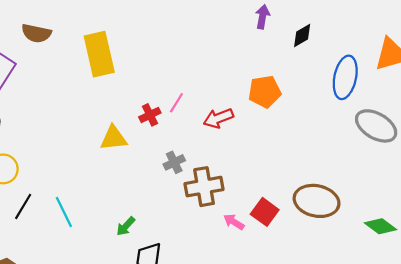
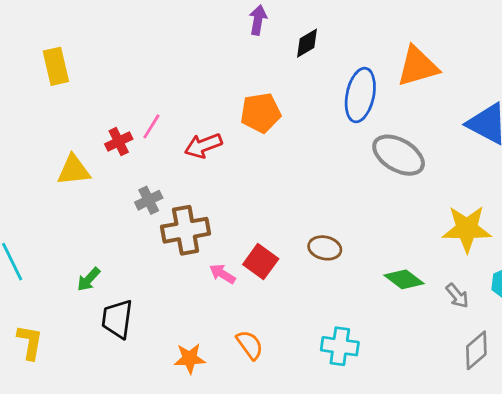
yellow rectangle: (99, 54) -> (56, 66), size x0.7
brown ellipse: (317, 201) -> (325, 248), size x0.6

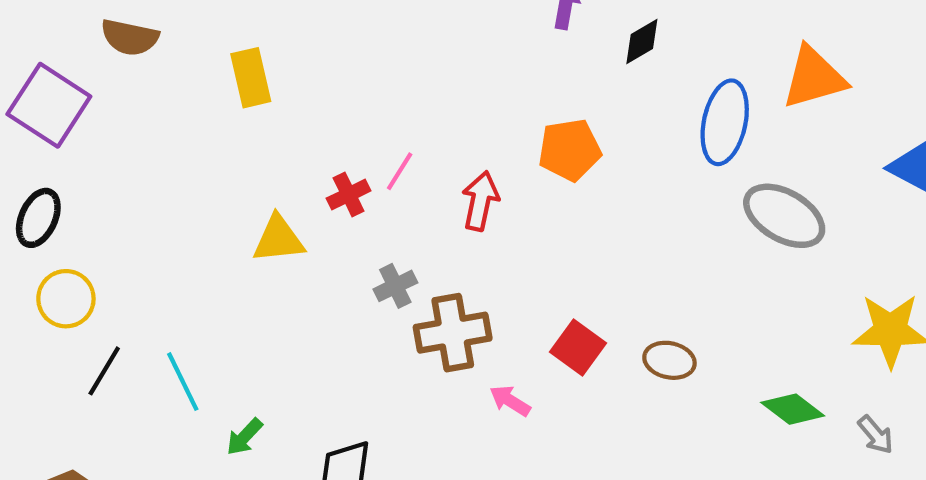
red arrow: (203, 146) -> (480, 201), turned 123
red square: (261, 262) -> (578, 348), moved
green arrow: (89, 279) -> (244, 437), moved

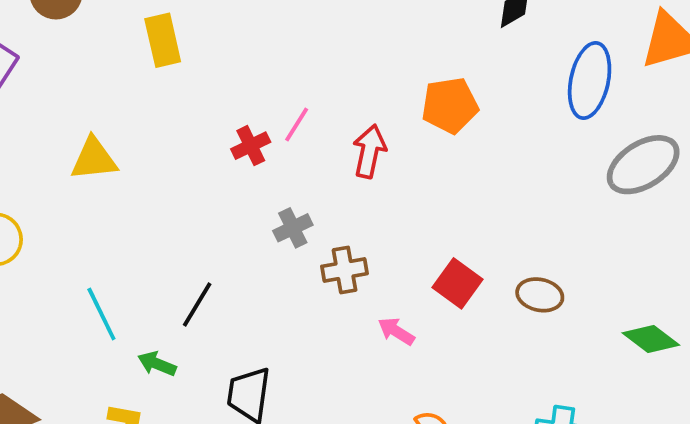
gray ellipse: (784, 216) -> (643, 165), turned -62
yellow triangle: (278, 239) -> (94, 159), moved
brown cross: (453, 333) -> (345, 270), size x0.7
black line: (104, 371) -> (197, 304), moved
green arrow: (244, 437) -> (157, 364), turned 69

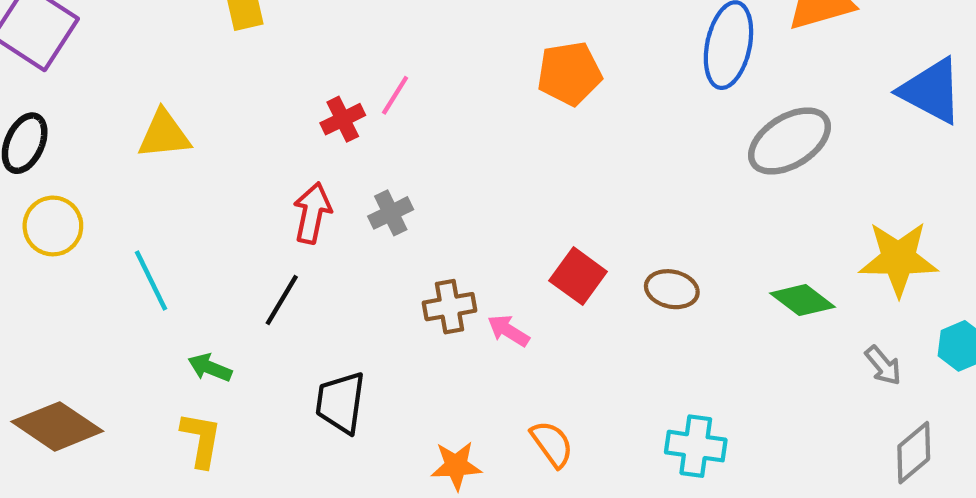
red arrow: (369, 151) -> (312, 213), moved
brown cross: (345, 270) -> (450, 307), moved
cyan line: (101, 314) -> (151, 280), moved
green diamond: (651, 339) -> (803, 300), moved
green arrow: (157, 364) -> (210, 368), moved

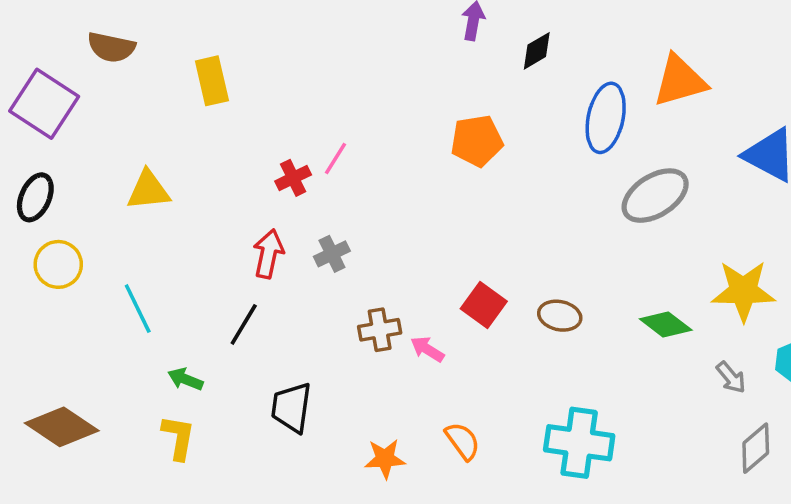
cyan cross: (696, 446) -> (579, 443), size x1.4

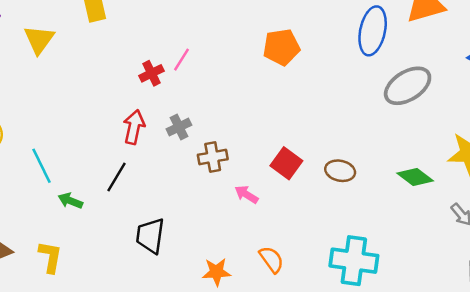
yellow triangle: (148, 190) -> (39, 40), moved, turned -48
brown cross: (380, 330) -> (213, 157), moved
green arrow: (185, 379) -> (70, 201), moved
yellow L-shape: (178, 437) -> (50, 257), moved

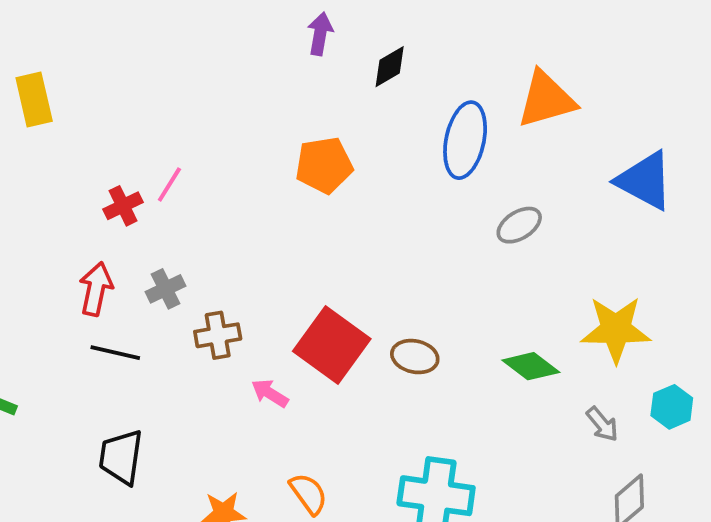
gray ellipse: (408, 86) -> (519, 225), size x0.6
red square: (286, 163) -> (332, 345), size x1.5
black line: (117, 177) -> (115, 353), moved, turned 72

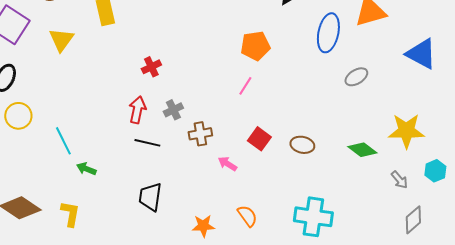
pink line: (169, 185) -> (245, 86), moved
red square: (332, 345) -> (259, 139), size x0.6

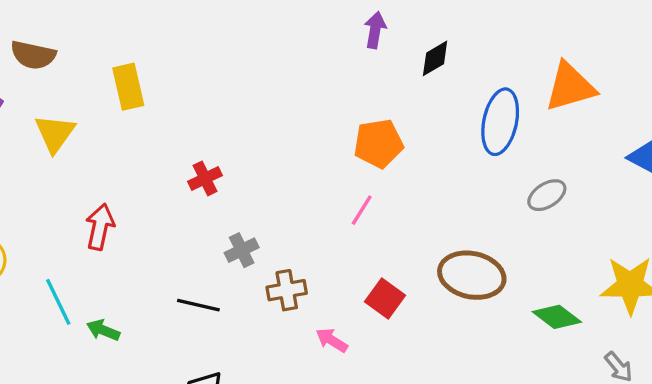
red arrow: (137, 110) -> (100, 227), moved
brown ellipse: (302, 145) -> (472, 275), moved, size x1.6
green arrow: (86, 169) -> (103, 330), moved

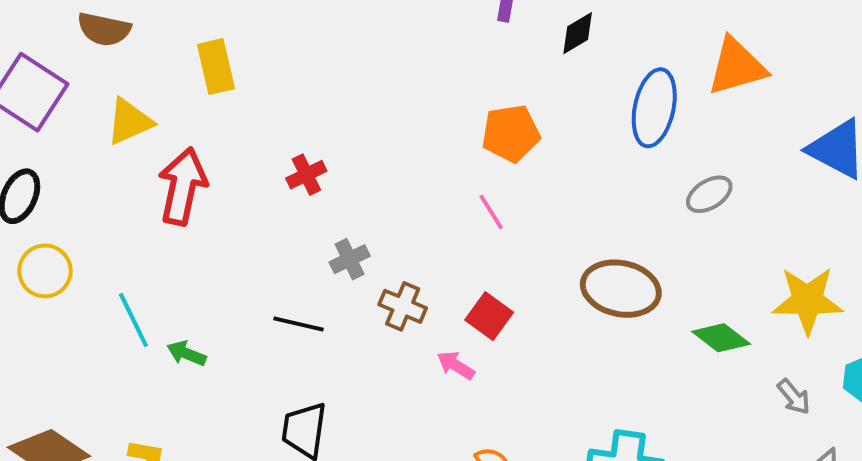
yellow triangle: (55, 133) -> (129, 122), turned 30
pink line: (362, 210) -> (491, 212), turned -64
red arrow: (100, 227) -> (183, 186), moved, size x1.4
brown cross: (287, 290) -> (403, 306), turned 33
red square: (385, 299) -> (489, 316), moved

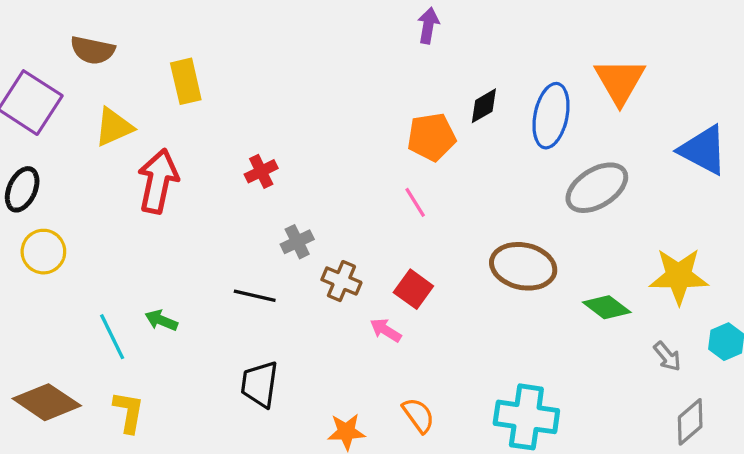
black diamond: (578, 33) -> (484, 106), moved
orange triangle: (737, 67) -> (620, 81), turned -44
gray ellipse: (709, 194) -> (597, 188), size x1.6
cyan line: (133, 320) -> (112, 337), moved

